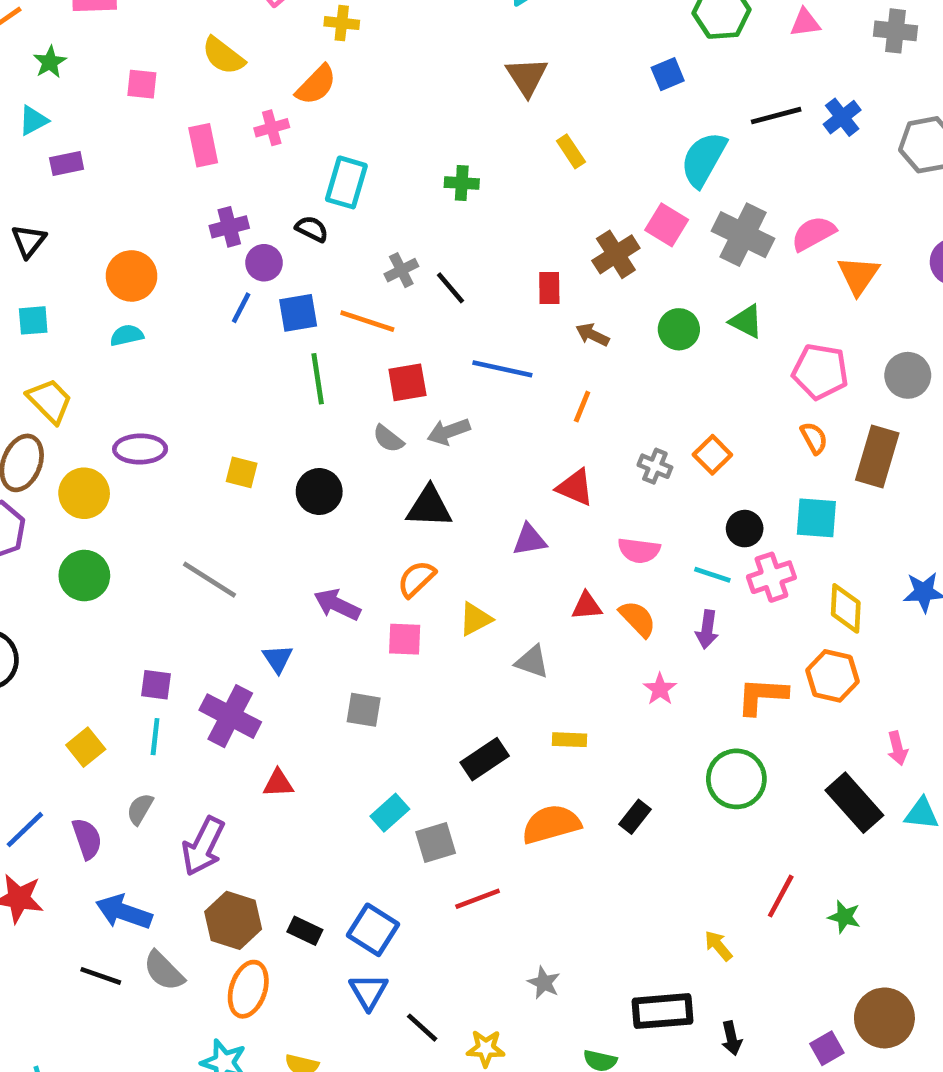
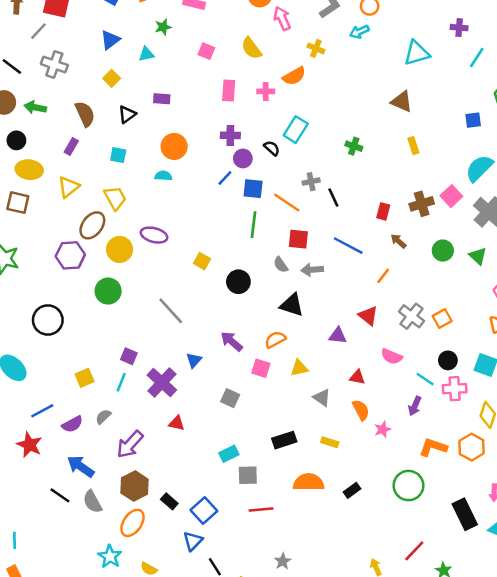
brown triangle: (527, 77) -> (402, 102), turned -50
purple rectangle: (67, 164) -> (162, 99), moved
gray cross: (655, 466) -> (411, 316), size x1.5
orange semicircle: (638, 619) -> (361, 410), moved
purple semicircle: (87, 839) -> (72, 424), turned 65

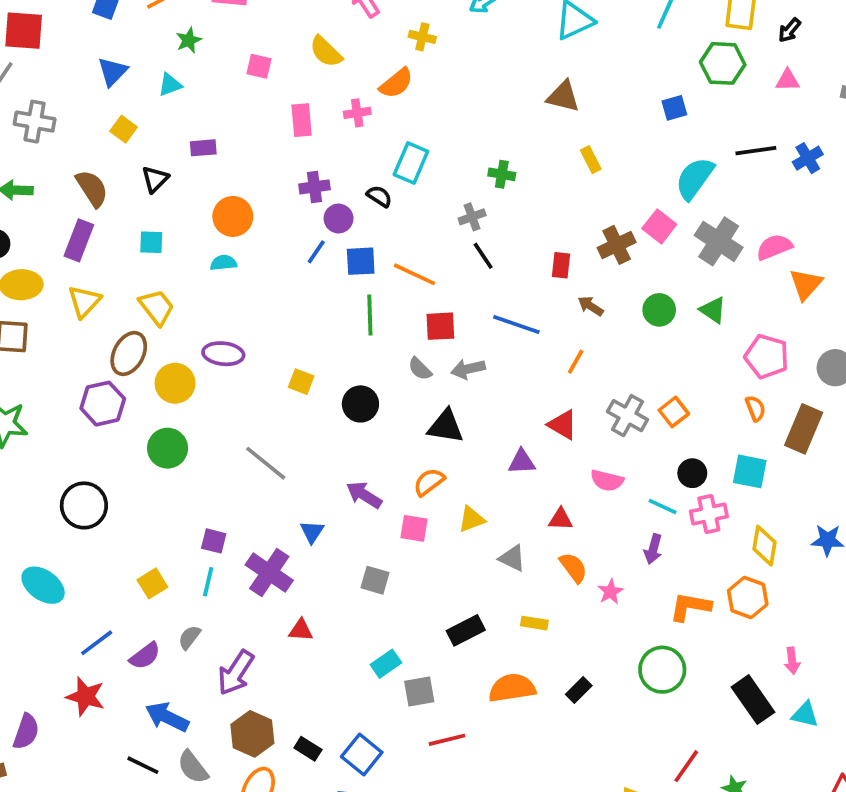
purple rectangle: (71, 146) -> (79, 240), size x1.5
gray cross: (311, 182) -> (472, 217), moved

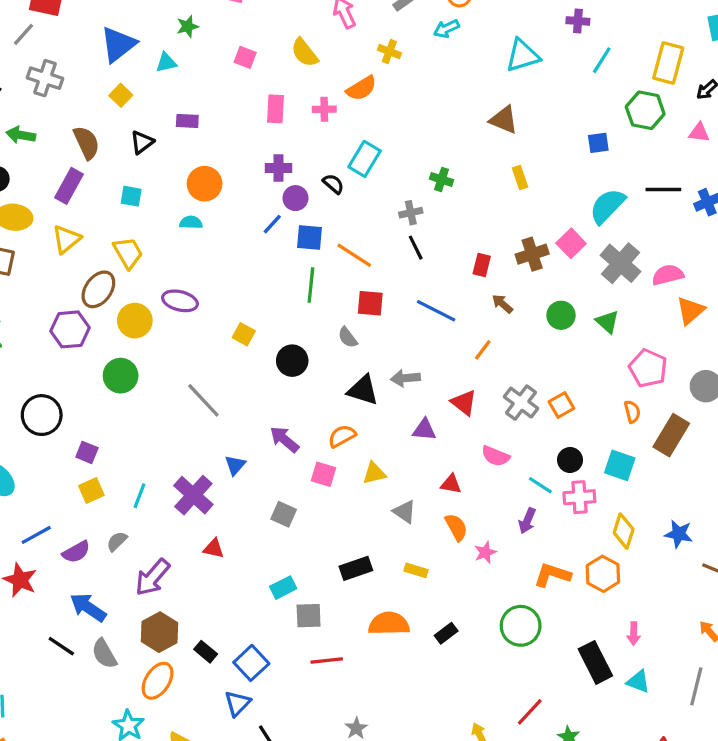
blue triangle: (113, 72) -> (118, 44), size x1.4
gray arrow: (468, 369) -> (405, 378), moved
purple square: (214, 541) -> (87, 452), moved

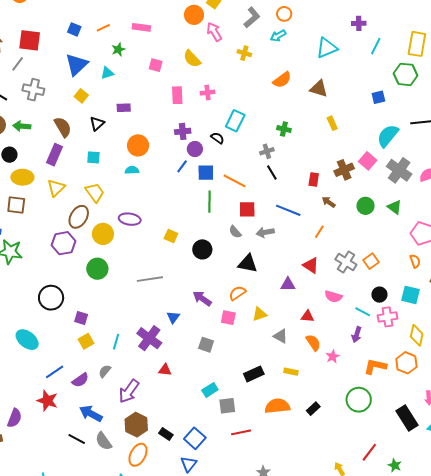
orange semicircle: (361, 88) -> (282, 80), moved
gray arrow: (405, 378) -> (265, 232), moved
gray line: (203, 400) -> (150, 279), turned -50

